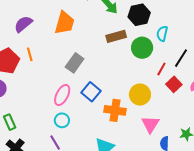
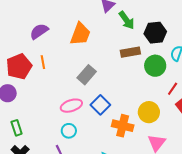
pink ellipse: (62, 95) -> (71, 106), turned 40

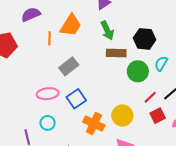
green arrow: (127, 20) -> (107, 31), moved
orange line: (43, 62) -> (50, 38), moved
cyan circle: (69, 131) -> (48, 123), moved

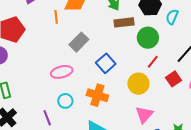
cyan semicircle: (161, 64) -> (172, 17), moved
red line: (150, 97) -> (153, 62), moved
blue square: (76, 99) -> (106, 63), moved
orange cross: (94, 124) -> (97, 95), moved

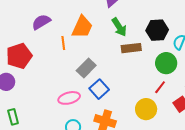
green circle: (148, 38) -> (166, 63), moved
blue square: (106, 63) -> (99, 89), moved

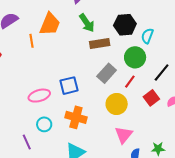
gray rectangle: (86, 68) -> (107, 73), moved
blue square: (99, 89) -> (69, 86), turned 30

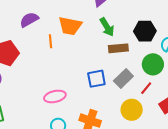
orange trapezoid: (50, 24) -> (70, 26), turned 75
blue square: (69, 86) -> (96, 79), moved

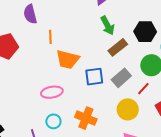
purple semicircle: (29, 20) -> (30, 14), turned -78
orange trapezoid: (70, 26) -> (68, 59), moved
brown rectangle: (118, 48) -> (118, 47), turned -36

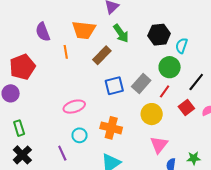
brown rectangle: (118, 47) -> (102, 55), moved
orange trapezoid: (68, 59) -> (84, 30), moved

